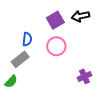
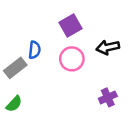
black arrow: (80, 16) -> (108, 47), moved
gray rectangle: (20, 59) -> (15, 68), moved

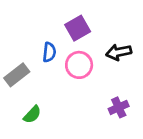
blue semicircle: (35, 50) -> (49, 52), moved
green semicircle: (14, 104) -> (32, 115), moved

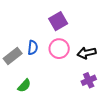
blue semicircle: (49, 52) -> (33, 48), moved
black arrow: (119, 52) -> (87, 53), moved

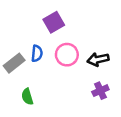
purple square: (58, 21) -> (54, 22), moved
green semicircle: (24, 86) -> (27, 97), turned 120

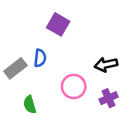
purple square: (54, 22) -> (58, 24), turned -30
pink circle: (67, 55) -> (74, 86), moved

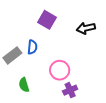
black arrow: (106, 65) -> (86, 28), moved
purple cross: (109, 98) -> (70, 90), moved

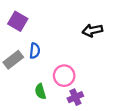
purple square: (47, 20) -> (18, 21), moved
green semicircle: (24, 85) -> (40, 91), moved

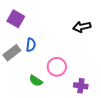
green semicircle: (40, 91) -> (36, 81), turned -40
purple cross: (75, 97) -> (81, 86), moved, turned 32

